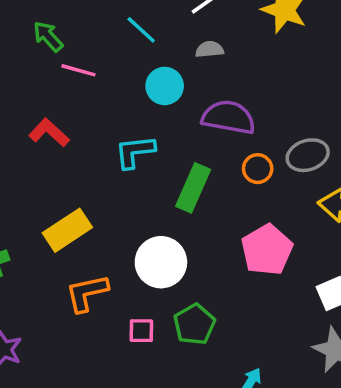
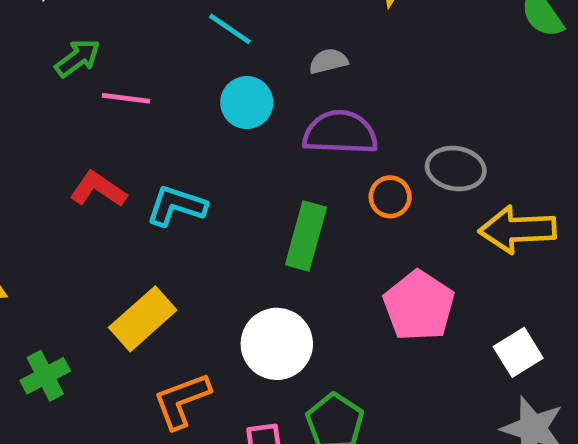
cyan line: (141, 30) -> (230, 29), moved
green arrow: (48, 36) -> (78, 58), turned 104
gray semicircle: (210, 49) -> (328, 61), moved
cyan L-shape: (135, 152) -> (176, 206), moved, turned 33
gray ellipse: (308, 155) -> (456, 169), turned 36

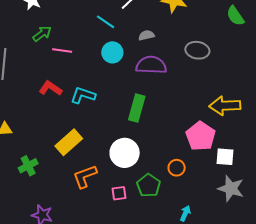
gray ellipse: (456, 169) -> (197, 50), moved
orange circle: (390, 197) -> (177, 168), moved
pink pentagon: (419, 306) -> (201, 136), moved
white square: (518, 352) -> (225, 157), turned 36

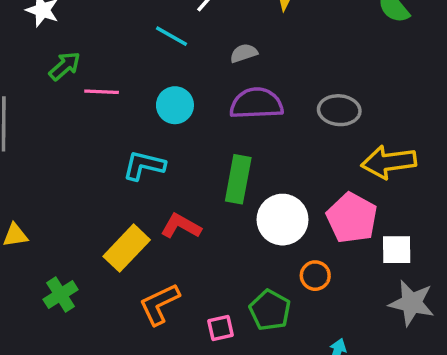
gray ellipse: (197, 50) -> (339, 110), moved
cyan circle: (112, 52) -> (175, 105), moved
red L-shape: (50, 88) -> (181, 226), moved
white circle: (125, 153) -> (283, 220), moved

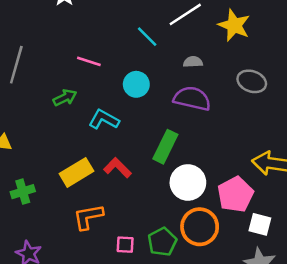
green arrow: (65, 66) -> (65, 98), moved
gray ellipse: (339, 110) -> (252, 81), moved
orange circle: (315, 276) -> (200, 227), size x1.8

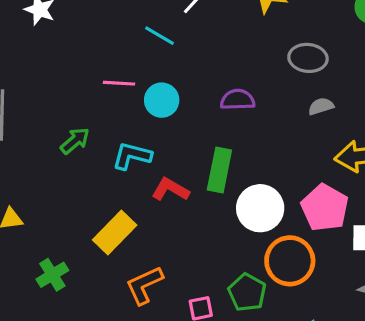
pink line: (89, 61) -> (119, 83), moved
gray semicircle: (193, 62) -> (321, 106), moved
purple semicircle: (192, 99) -> (238, 100), size x0.7
red L-shape: (117, 168) -> (170, 189), moved

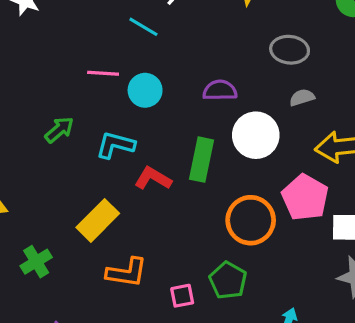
white circle: (260, 208) -> (256, 135), moved
orange circle: (290, 261) -> (251, 220), moved
orange L-shape: (144, 285) -> (127, 272), turned -147

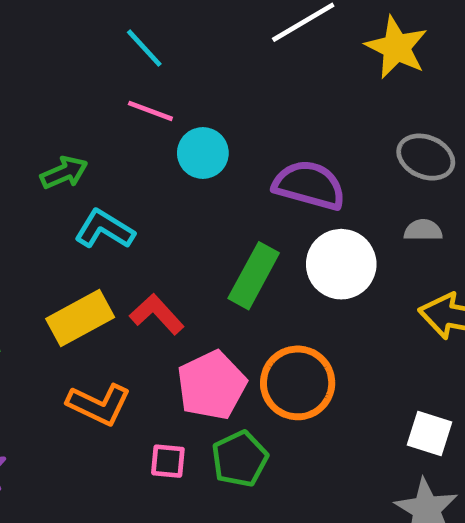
cyan line: (143, 27) -> (144, 48), moved
purple semicircle: (220, 90) -> (309, 185), size x1.4
cyan L-shape: (115, 145) -> (104, 229), moved
red L-shape: (153, 178) -> (157, 314), moved
pink pentagon: (305, 197) -> (212, 385), moved

